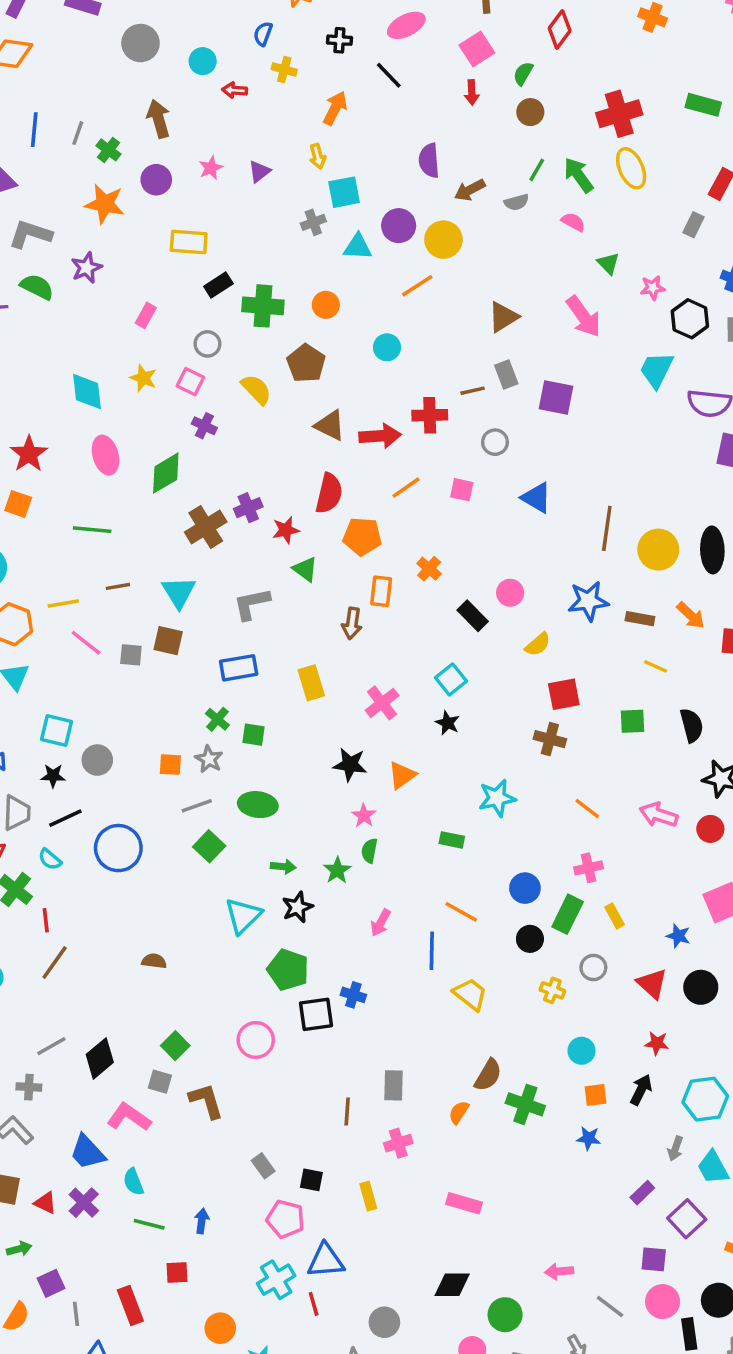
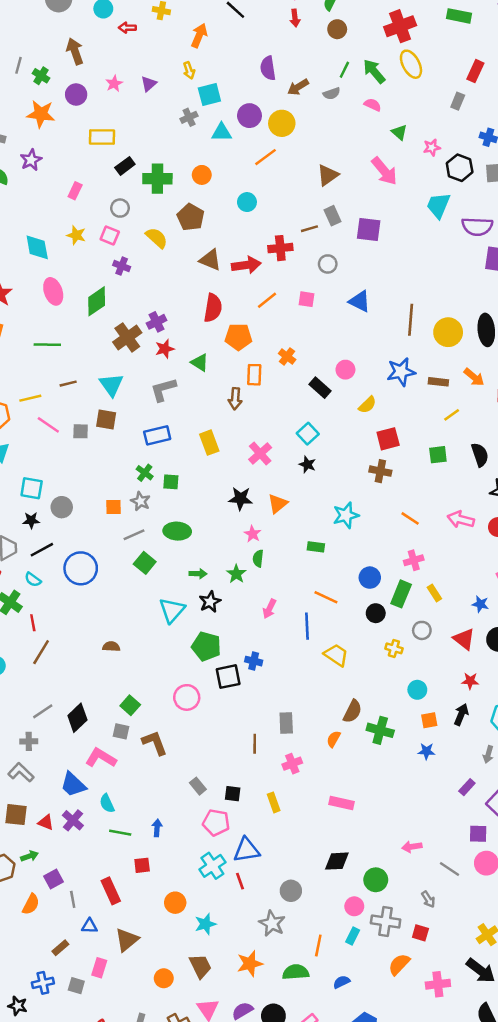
red star: (286, 530) -> (165, 349), moved
yellow line: (656, 666) -> (452, 415), turned -56

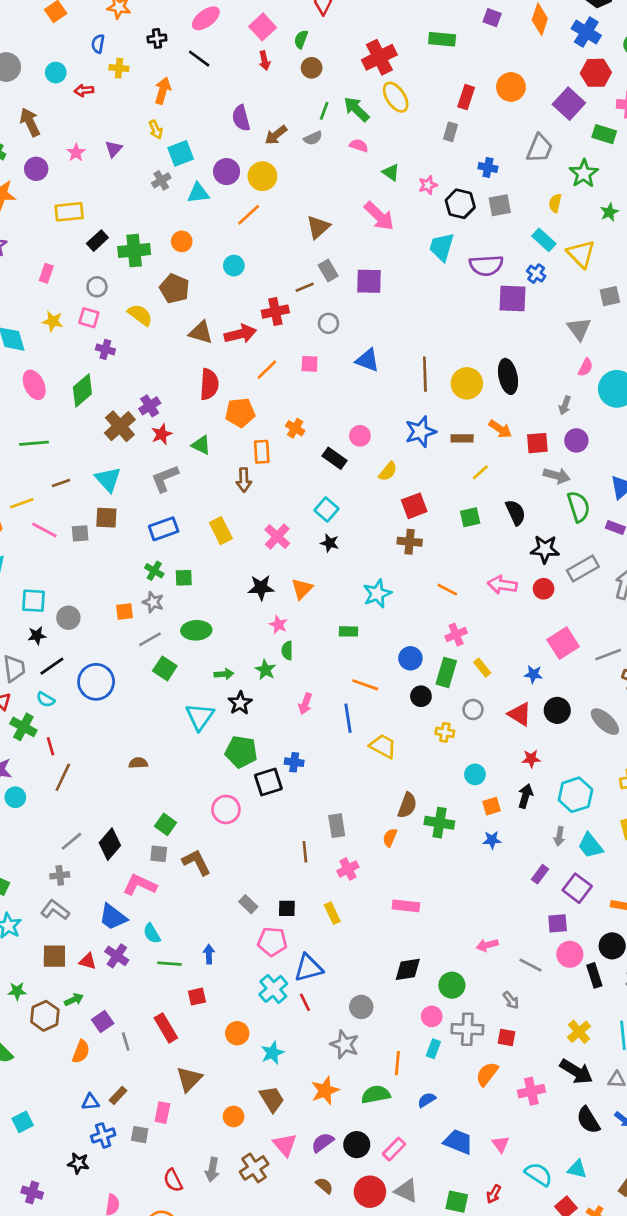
blue triangle: (89, 926) -> (90, 1102), moved

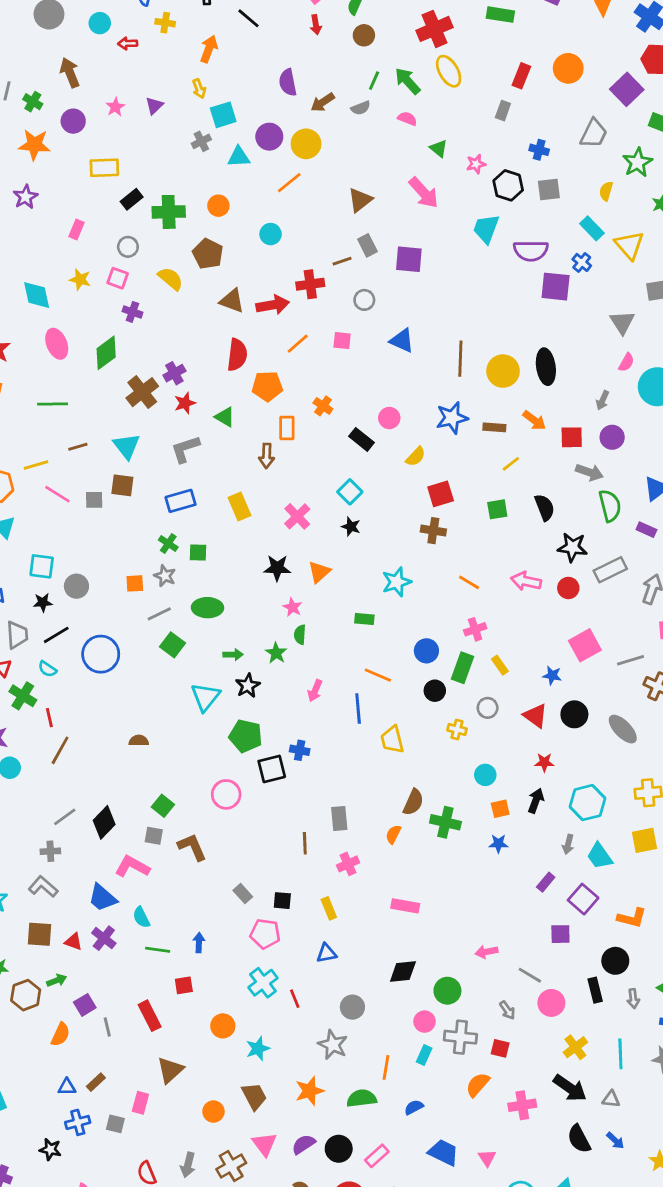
yellow trapezoid: (383, 746) -> (392, 740), turned -136
pink circle: (570, 954) -> (551, 1003), moved
blue triangle: (308, 968) -> (326, 953), moved, size x0.7

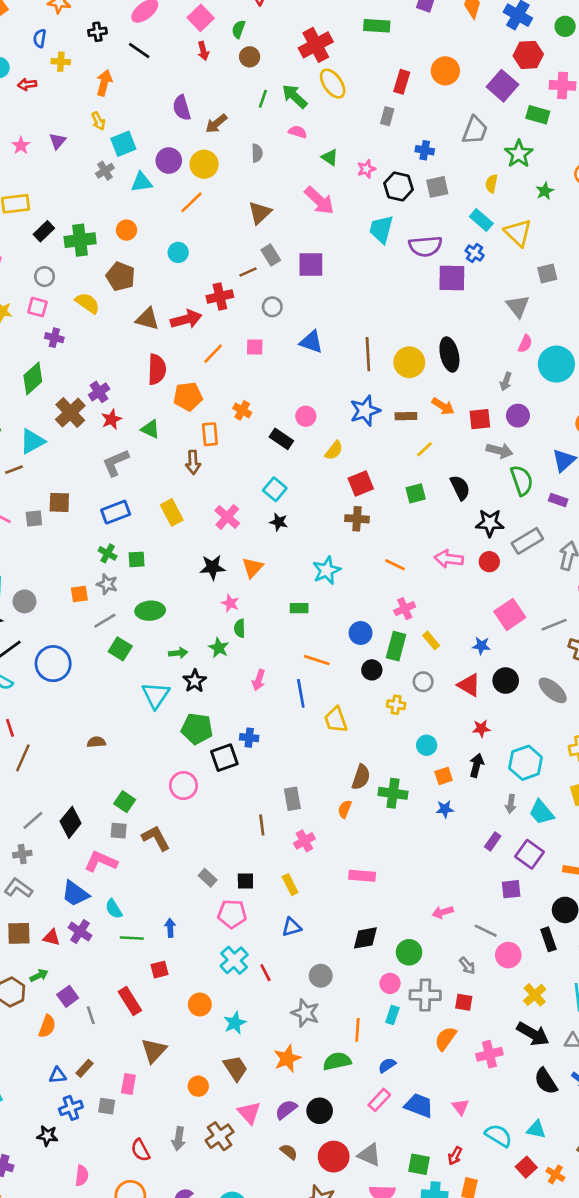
gray semicircle: (361, 108) -> (257, 153), moved, turned -66
cyan triangle: (127, 446) -> (32, 441), moved, turned 44
pink rectangle: (377, 1156) -> (379, 1100), moved

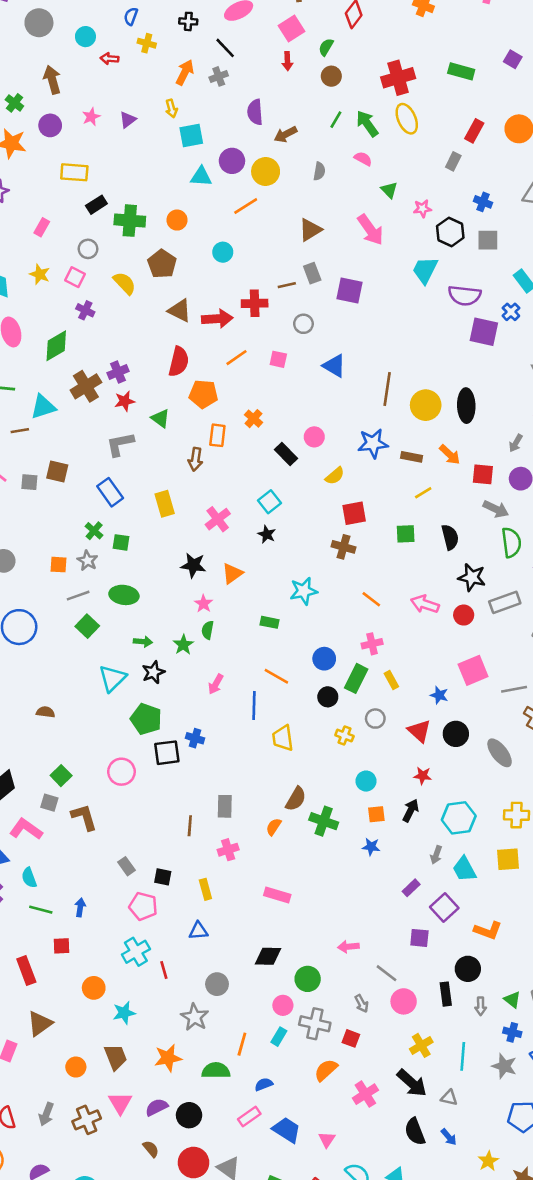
gray cross: (105, 171) -> (219, 76), moved
blue rectangle: (116, 512) -> (110, 492), turned 64
pink cross: (489, 1054) -> (365, 1094), turned -30

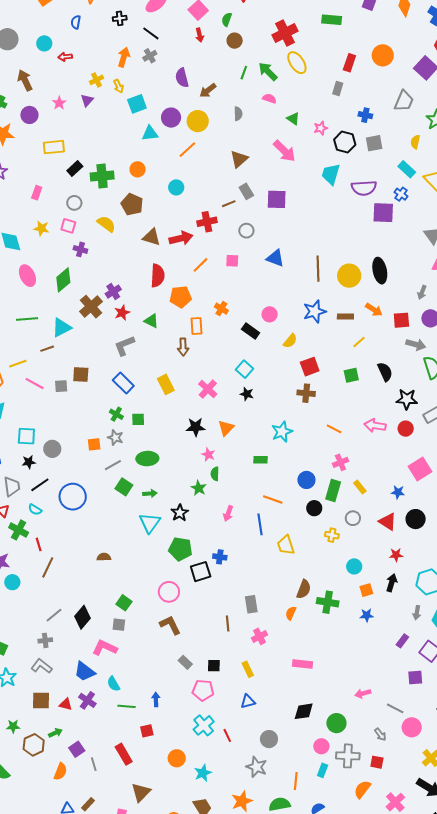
yellow cross: (147, 43) -> (96, 80), moved, turned -32
green arrow: (143, 642) -> (150, 493), moved
brown L-shape: (84, 817) -> (170, 625), moved

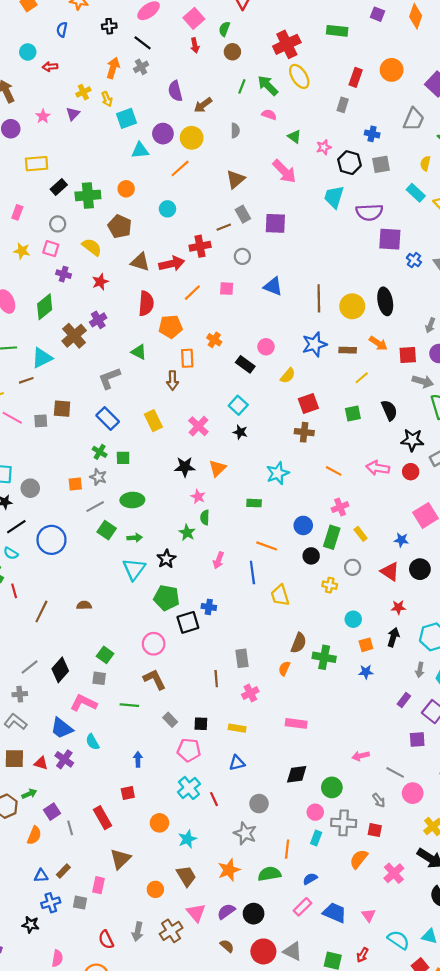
blue cross: (401, 194) -> (414, 260), moved
red star: (122, 313) -> (100, 282), moved
brown line: (48, 567) -> (41, 611), moved
yellow rectangle: (248, 669) -> (237, 728), turned -56
green line: (127, 706) -> (129, 705), moved

